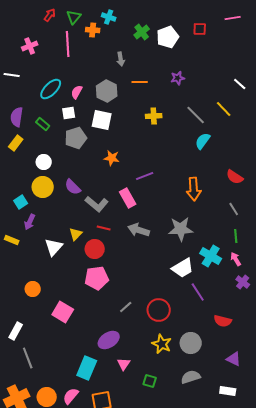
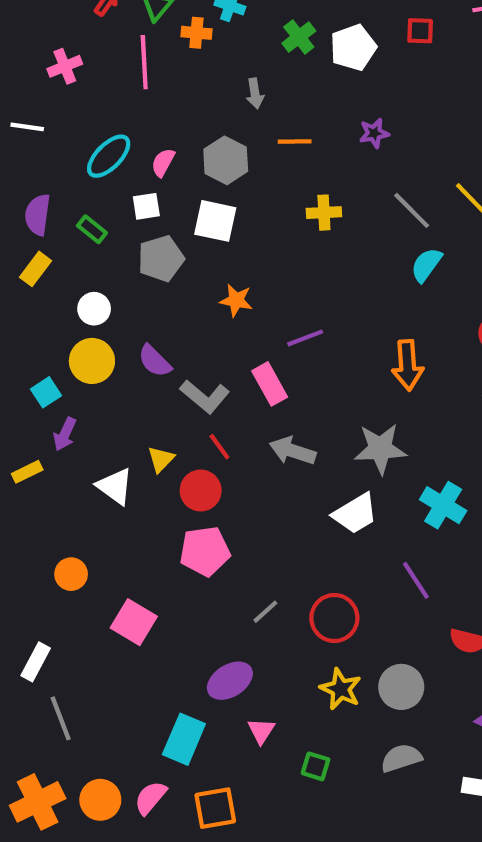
red line: (104, 228) -> (219, 447), turned 40
yellow rectangle: (12, 240) -> (27, 472), turned -48
white triangle: (54, 247) -> (115, 486), turned -36
white trapezoid: (183, 268) -> (355, 513), moved

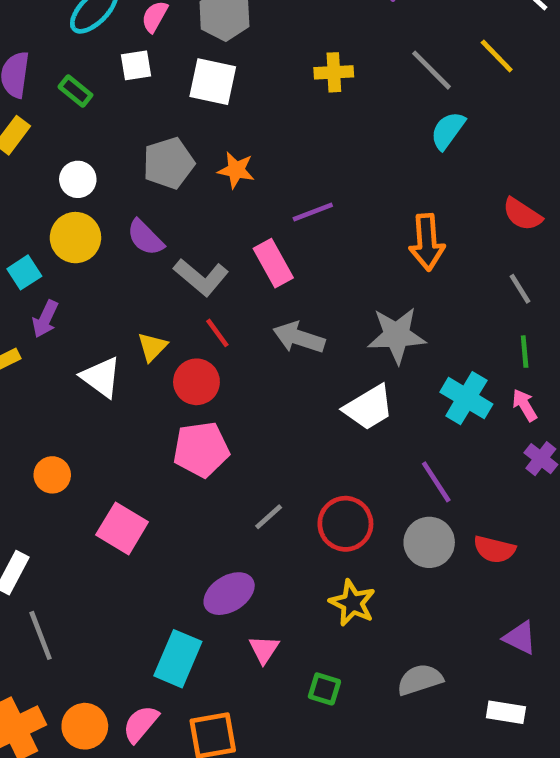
gray pentagon: (161, 259) -> (169, 163), moved
gray circle: (401, 687) -> (429, 542), moved

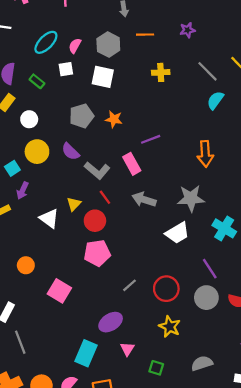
white circle: (78, 179) -> (29, 119), moved

